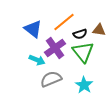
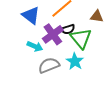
black semicircle: (80, 34) -> (68, 29), moved
cyan star: (84, 85) -> (75, 61), moved

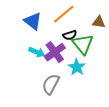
purple cross: (53, 34) -> (55, 52), moved
gray semicircle: (49, 65) -> (51, 84), moved, turned -40

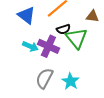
purple cross: (55, 52) -> (48, 46), turned -30
cyan star: (77, 67) -> (70, 81), moved

